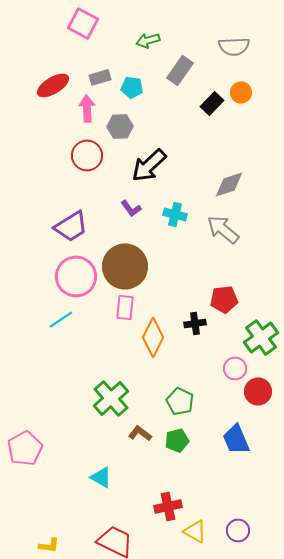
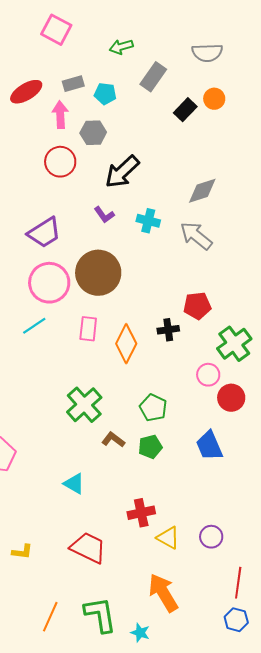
pink rectangle: (125, 307) -> (88, 329), moved

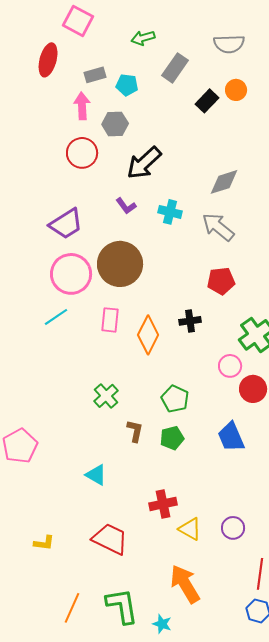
red ellipse: (26, 92) -> (48, 60), moved, turned -44
red pentagon: (197, 306) -> (221, 281), moved
green cross: (84, 405) -> (106, 396), size x0.7
brown L-shape: (113, 440) -> (135, 431), turned 65

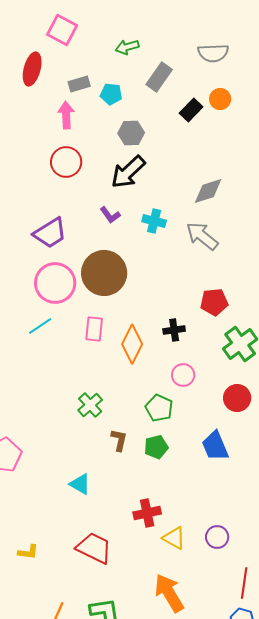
gray hexagon: (115, 124) -> (131, 133), moved
red pentagon: (221, 281) -> (214, 302), moved
pink circle: (230, 366) -> (183, 375), moved

